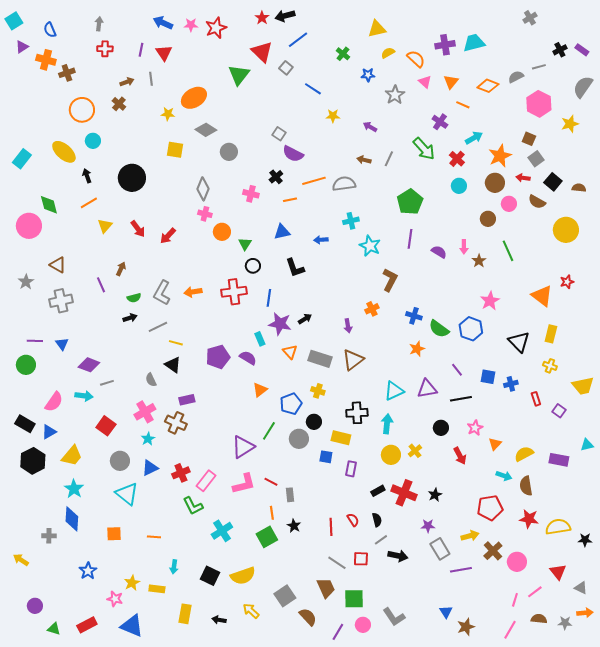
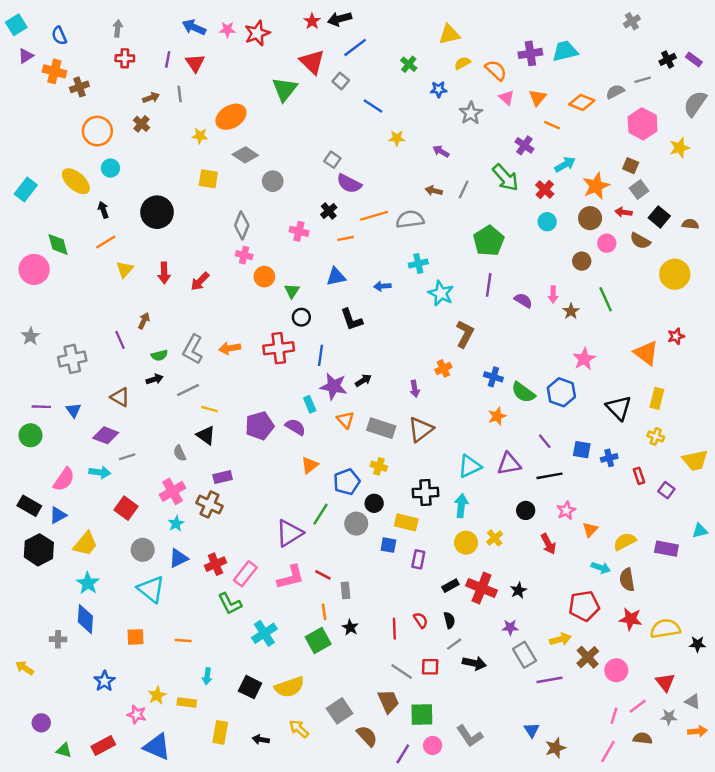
red arrow: (138, 229) -> (164, 273), turned 36
brown triangle: (58, 265) -> (120, 397), moved
gray star: (565, 623) -> (669, 717), moved

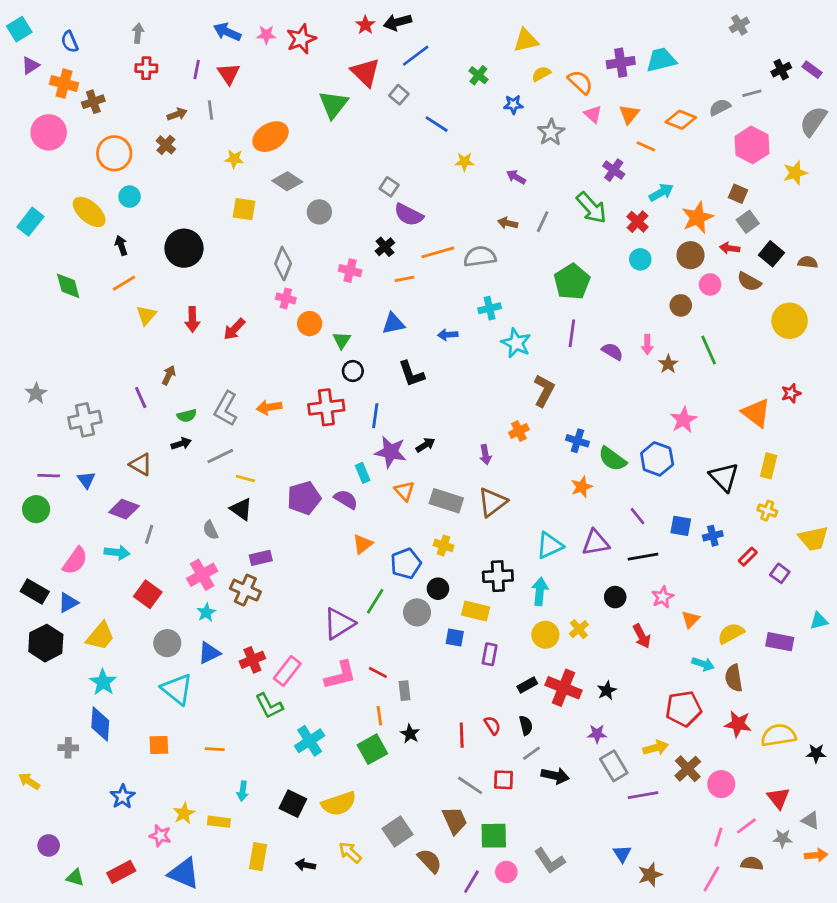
pink circle: (34, 269) -> (49, 132), moved
gray line: (127, 457) -> (149, 534), turned -56
red rectangle: (639, 476) -> (748, 557), turned 63

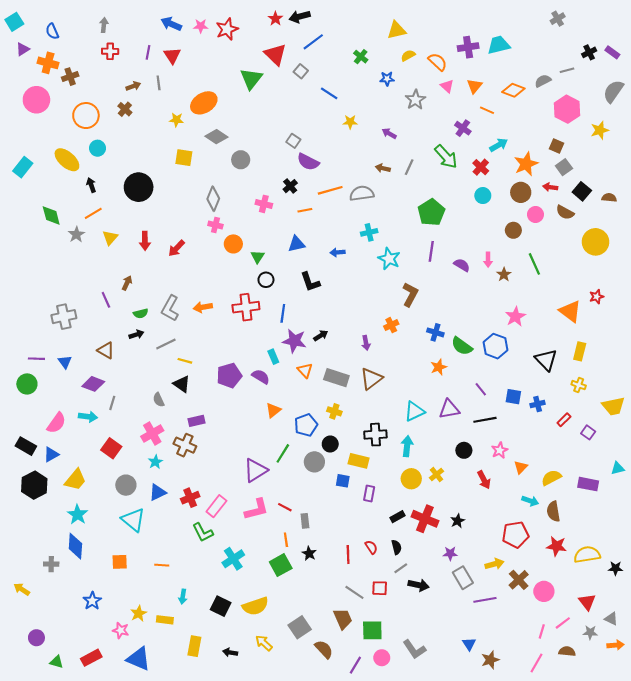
gray star: (36, 393) -> (76, 234), moved

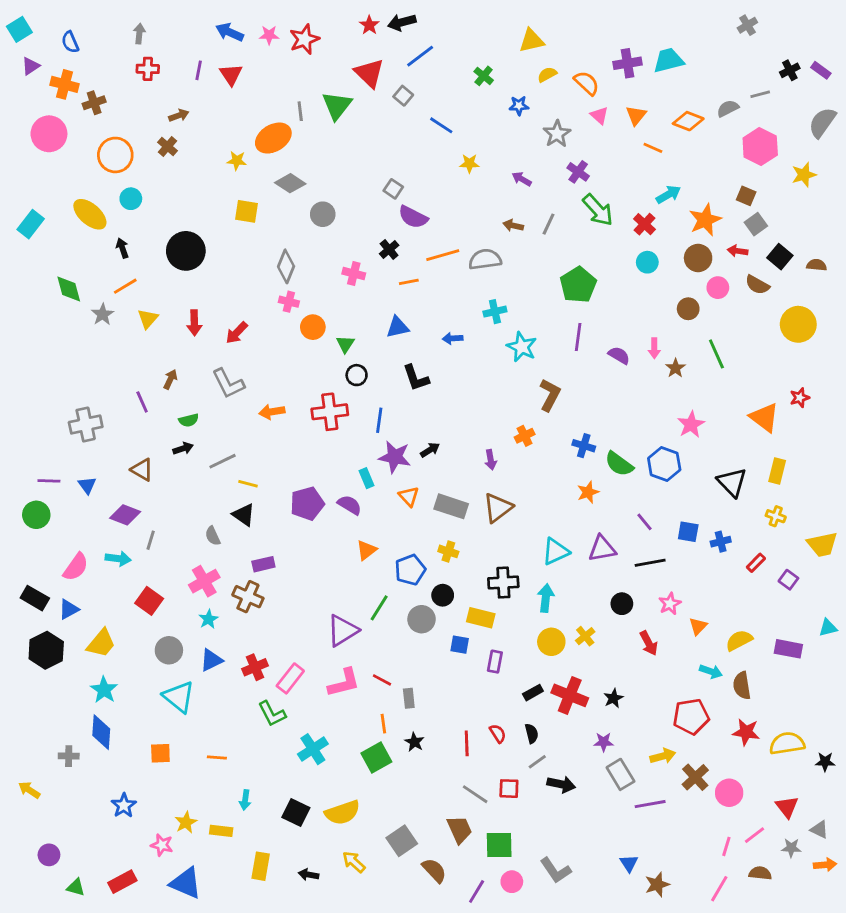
gray line: (159, 83) -> (300, 111), moved
purple cross: (463, 128) -> (578, 172), moved
gray L-shape: (170, 308) -> (228, 384), moved, turned -55

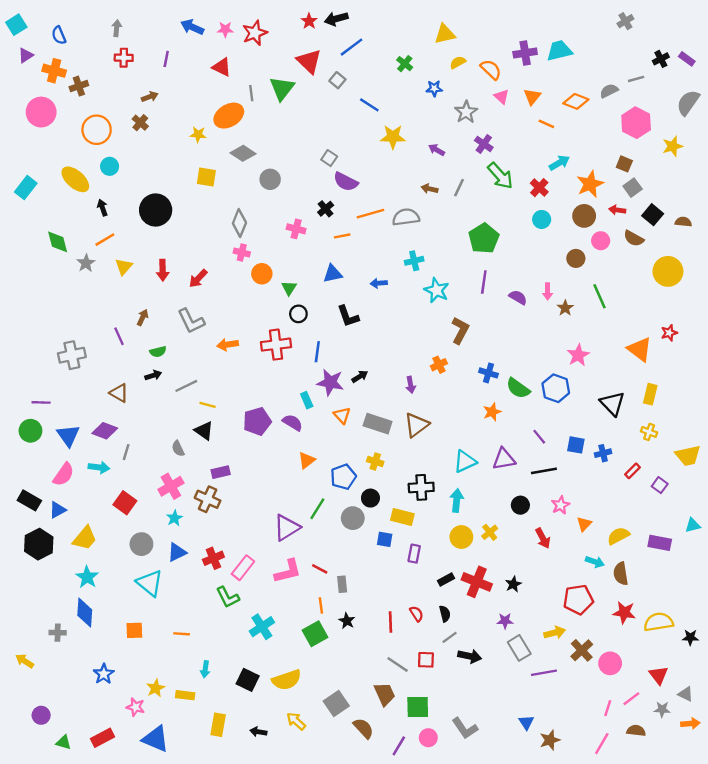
red triangle: (231, 75) -> (222, 67), moved, turned -30
yellow star: (469, 163) -> (393, 137), size x1.5
blue triangle: (87, 485) -> (68, 435), moved, size x1.5

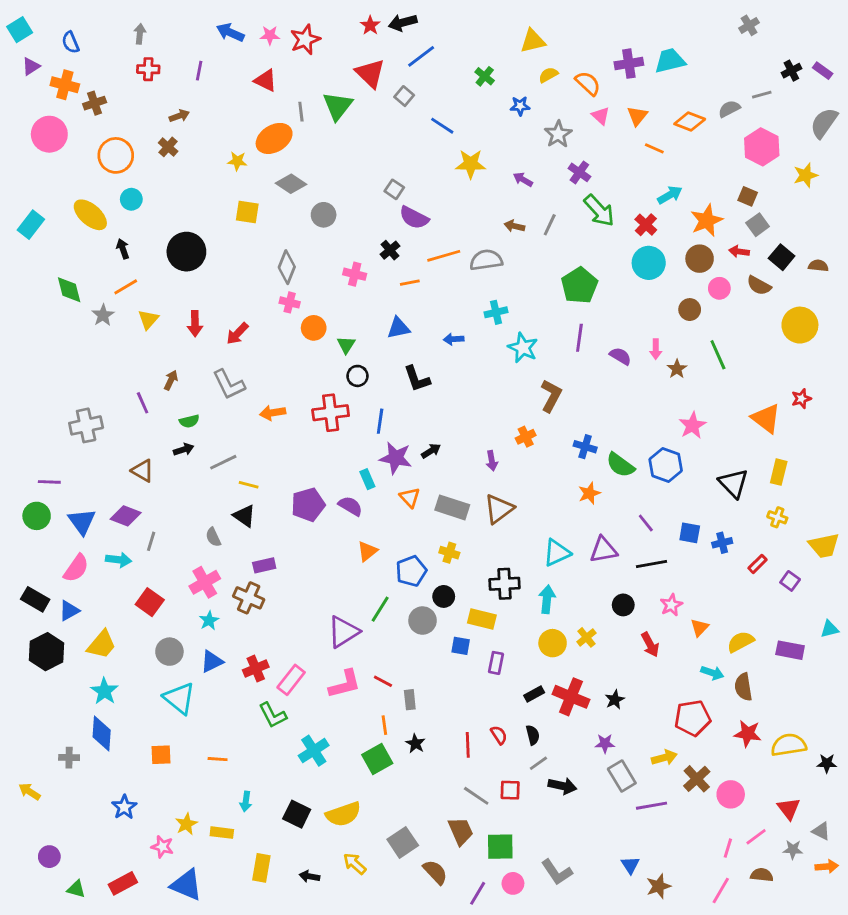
cyan circle: (542, 219) -> (649, 263), size x1.5

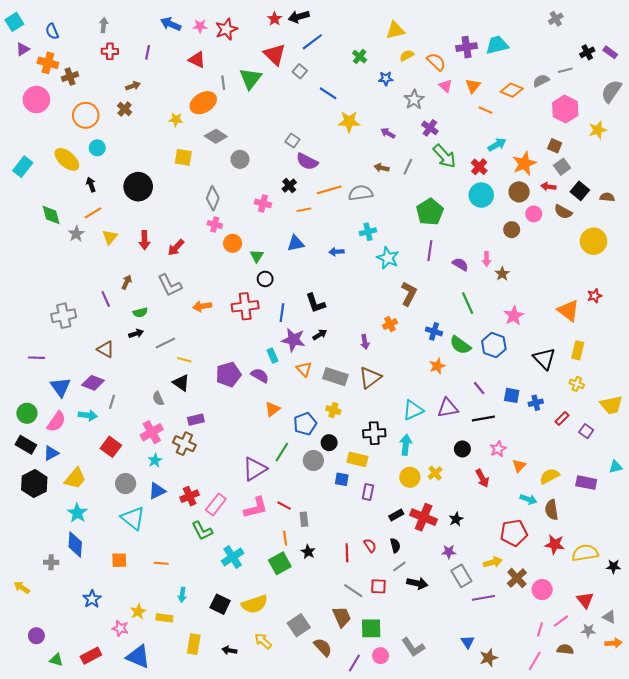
green line: (718, 355) -> (468, 303), moved
black L-shape: (417, 379) -> (315, 303), moved
green circle: (37, 516) -> (27, 413), moved

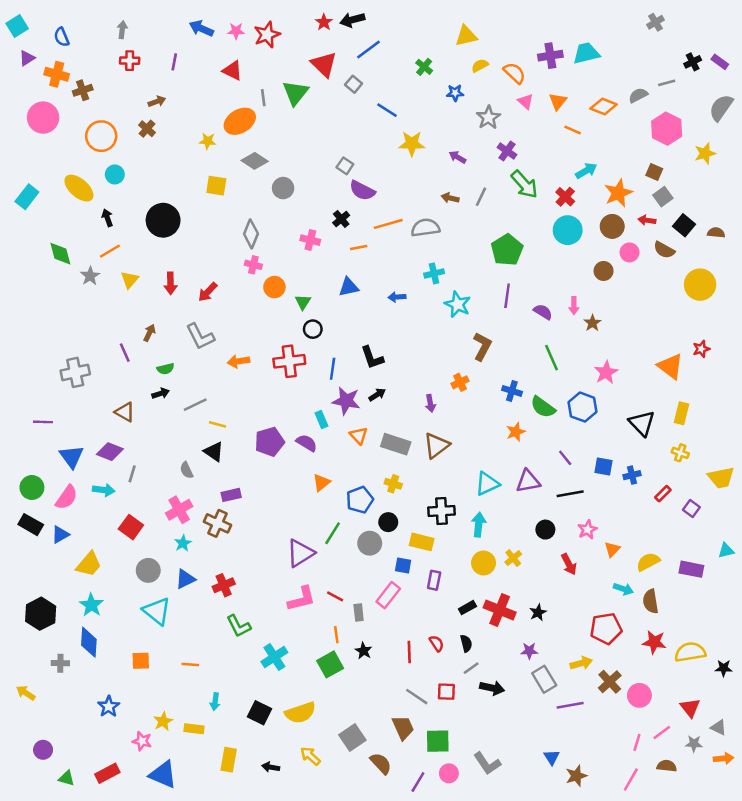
black hexagon: (34, 484) -> (41, 614), moved
pink rectangle: (216, 505) -> (388, 595), moved

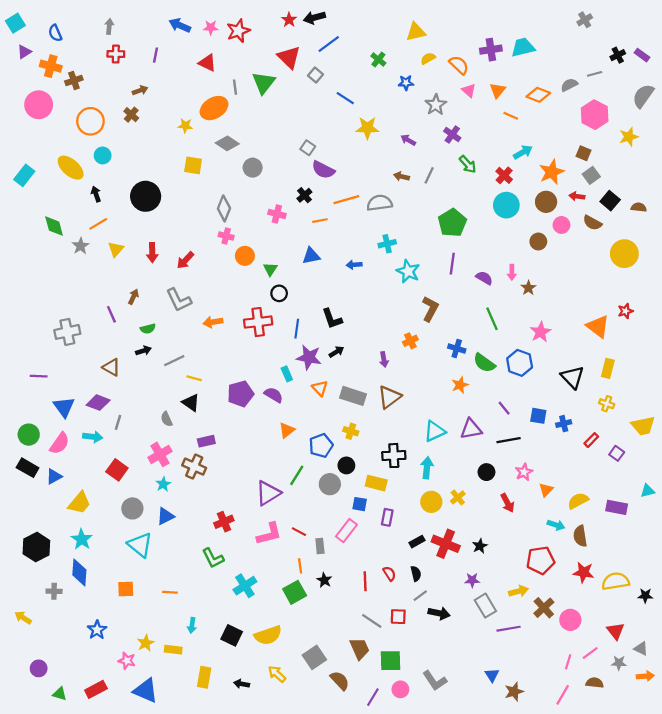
green arrow: (524, 184) -> (468, 164), size x0.7
red cross: (224, 585) -> (224, 522), moved

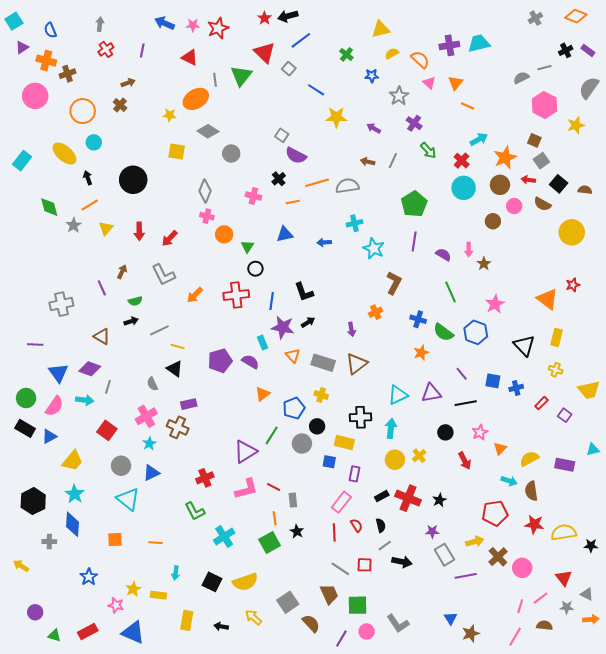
red cross: (116, 54) -> (106, 49), turned -35
orange diamond: (538, 95) -> (576, 16), moved
orange arrow: (213, 322) -> (195, 295), turned -36
pink rectangle: (346, 531) -> (341, 502), moved

